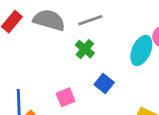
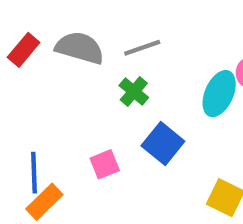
blue square: (104, 84) -> (163, 143), size x1.4

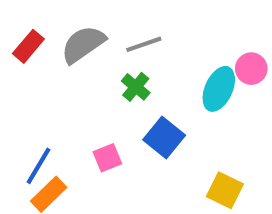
gray semicircle: (80, 48) -> (83, 44), turned -51
blue line: (34, 173) -> (38, 166), turned 33

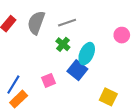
gray semicircle: (83, 44) -> (36, 23), turned -35
cyan ellipse: (219, 89) -> (87, 54), moved

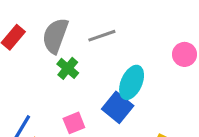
green cross: (63, 44) -> (68, 68), moved

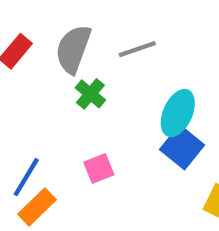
blue square: (118, 107) -> (182, 147), moved

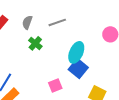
gray semicircle: (73, 49) -> (27, 22), size x0.6
pink square: (99, 169) -> (55, 85), moved

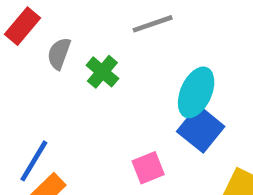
gray semicircle: (27, 22) -> (59, 54), moved

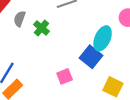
cyan ellipse: (196, 92) -> (103, 38), moved

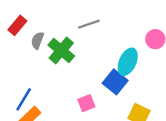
green cross: (41, 28) -> (61, 50), size x1.5

